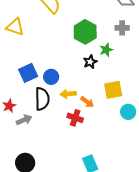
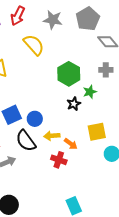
black semicircle: (42, 99) -> (26, 141), turned 145

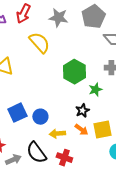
black star: (74, 104) -> (82, 111), moved
black semicircle: (26, 141) -> (36, 153), moved
orange arrow: (71, 144) -> (81, 130), moved

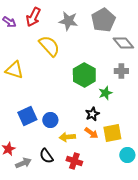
black semicircle: (36, 153) -> (46, 156), size x0.7

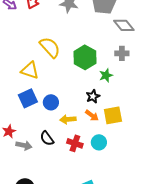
yellow semicircle: (49, 46) -> (50, 47), moved
yellow triangle: (14, 70) -> (30, 70), moved
cyan circle: (127, 155) -> (99, 142), moved
gray arrow: (23, 163) -> (24, 145), turned 35

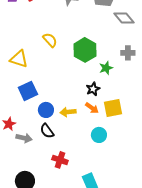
yellow semicircle: (50, 47) -> (50, 40), size x0.7
gray cross: (122, 53) -> (128, 53), moved
yellow triangle: (30, 70) -> (19, 59), moved
blue circle: (51, 102) -> (46, 110), moved
red cross: (75, 143) -> (60, 160), moved

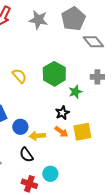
yellow semicircle: (50, 40) -> (19, 76), moved
blue circle: (46, 110) -> (20, 127), moved
black semicircle: (47, 131) -> (26, 155), moved
cyan circle: (99, 135) -> (50, 174), moved

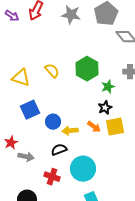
black star: (62, 113) -> (105, 108), moved
black semicircle: (26, 155) -> (59, 150), turned 105
cyan circle: (50, 174) -> (83, 169), size x1.6
red cross: (29, 184) -> (52, 177), moved

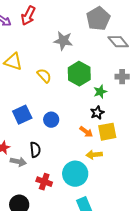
gray star: (71, 15) -> (63, 41), moved
yellow triangle: (21, 78) -> (13, 62), moved
blue circle: (53, 122) -> (51, 120), moved
yellow arrow: (70, 131) -> (94, 155), moved
black semicircle: (59, 150) -> (35, 150), moved, turned 105

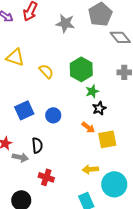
gray star: (63, 41) -> (65, 23), moved
green star: (100, 92) -> (92, 91), moved
yellow square: (107, 132) -> (107, 139), moved
yellow arrow: (94, 155) -> (90, 169), moved
cyan circle: (75, 174) -> (114, 184), moved

